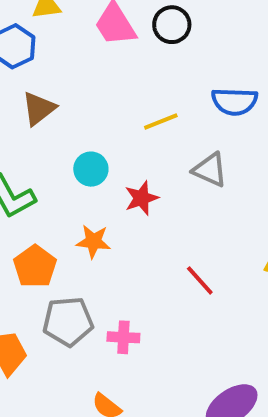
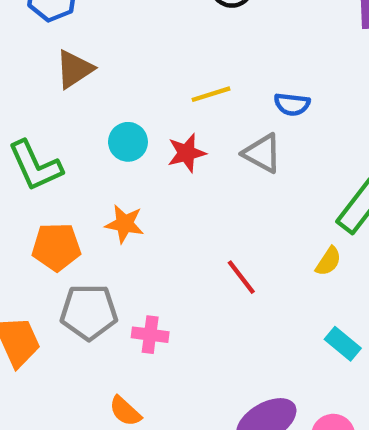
blue semicircle: (234, 101) -> (292, 104), moved, size x0.7
red star: (141, 198) -> (187, 153), moved
orange pentagon: (35, 266) -> (56, 247), turned 30

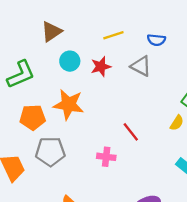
brown triangle: (74, 69) -> (51, 31), moved
green L-shape: (35, 166) -> (21, 74), turned -88
orange star: (125, 224) -> (69, 105), size x1.5
pink cross: (150, 335) -> (106, 157), moved

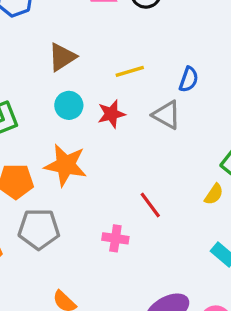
brown triangle: (51, 31) -> (62, 57), moved
blue semicircle: (156, 40) -> (189, 79), turned -78

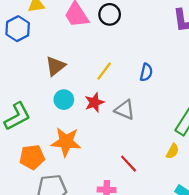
yellow line: (130, 71) -> (104, 71), turned -30
gray triangle: (167, 115) -> (125, 110), moved

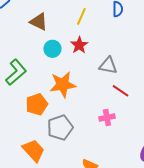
brown triangle: (55, 66) -> (39, 22), turned -42
gray triangle: (125, 110) -> (108, 66), moved

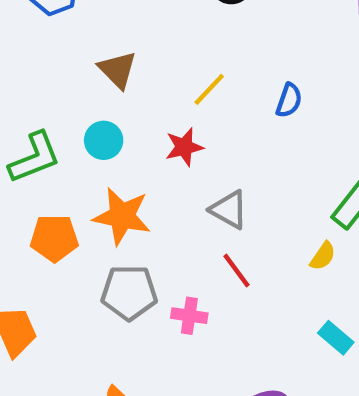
cyan circle: (52, 49) -> (104, 140), moved
gray pentagon: (60, 128) -> (129, 292), moved

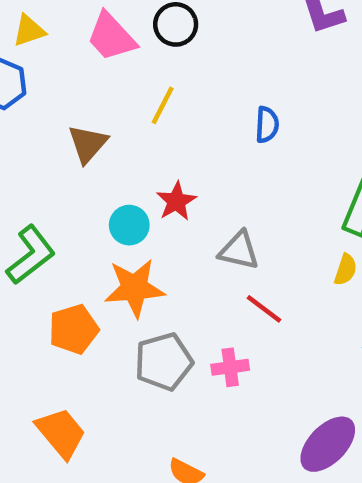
brown triangle: (117, 70) -> (88, 144), turned 42
yellow line: (209, 89) -> (163, 105), moved
cyan circle: (104, 140) -> (129, 225), moved

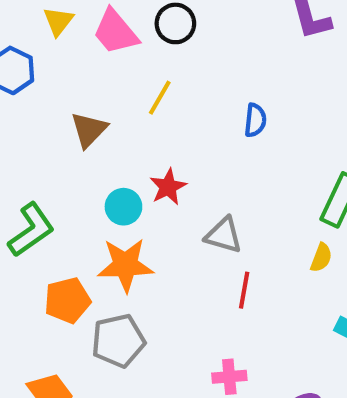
yellow triangle: (29, 31) -> (58, 21), moved, turned -36
red line: (264, 309) -> (244, 290), turned 60
gray pentagon: (164, 362) -> (118, 341), moved
pink cross: (230, 367) -> (229, 377), moved

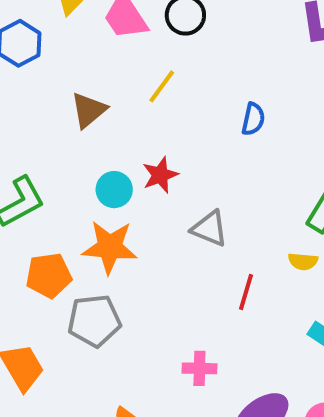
yellow semicircle: (321, 258) -> (303, 261), turned 68
red line: (244, 290) -> (246, 292), moved

